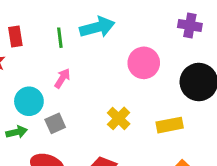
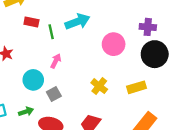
purple cross: (190, 25) -> (148, 27), moved
red rectangle: (15, 37) -> (31, 22), moved, turned -64
green arrow: (17, 132) -> (26, 112), moved

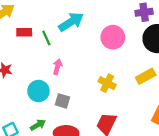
gray square: (54, 94) -> (62, 101), turned -32

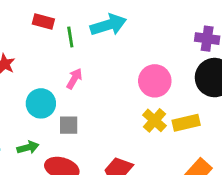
pink circle: (113, 37) -> (155, 81), moved
yellow cross: (107, 83) -> (154, 120), moved
gray square: (62, 101) -> (69, 125), turned -32

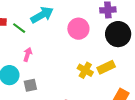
green line: (70, 37) -> (19, 28), turned -32
pink circle: (155, 81) -> (78, 29), moved

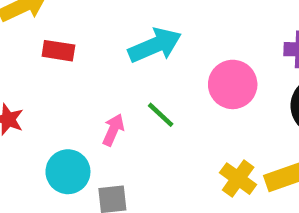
green line: (19, 28) -> (161, 115), moved

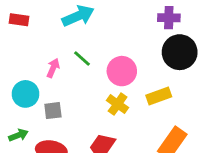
pink circle: (233, 84) -> (122, 71), moved
yellow cross: (238, 179) -> (118, 104), moved

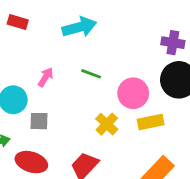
green line: (82, 59) -> (91, 74), moved, turned -30
pink circle: (122, 71) -> (133, 93), moved

